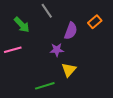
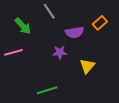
purple semicircle: (71, 31) -> (75, 32), turned 60
yellow triangle: (69, 70) -> (87, 66), moved

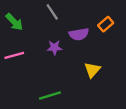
green arrow: (23, 26) -> (14, 22), moved
purple star: (60, 52) -> (54, 48), moved

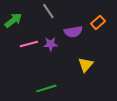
green arrow: (14, 22) -> (13, 20), turned -84
pink line: (14, 55) -> (29, 44), moved

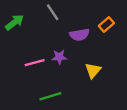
pink line: (29, 44) -> (35, 63), moved
purple star: (51, 44) -> (59, 57), moved

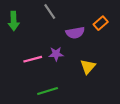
green arrow: (15, 22) -> (14, 21), turned 126

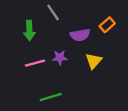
green arrow: (14, 21) -> (29, 30), moved
yellow triangle: (88, 67) -> (94, 61), moved

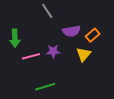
orange rectangle: (107, 25) -> (93, 35), moved
green arrow: (29, 30) -> (15, 38), moved

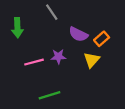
purple semicircle: (71, 31) -> (78, 34), turned 36
green arrow: (15, 38) -> (17, 28), moved

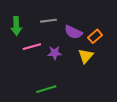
gray line: (52, 12) -> (48, 21), moved, turned -63
pink line: (34, 62) -> (32, 47), moved

